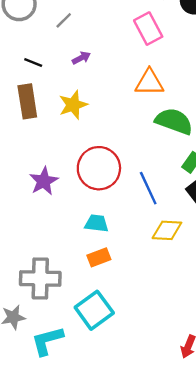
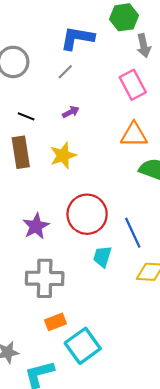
gray line: (64, 20) -> (65, 72), moved
cyan trapezoid: (97, 223) -> (102, 257), moved, turned -80
orange rectangle: (99, 257) -> (56, 322), moved
gray cross: (40, 279) -> (45, 278), moved

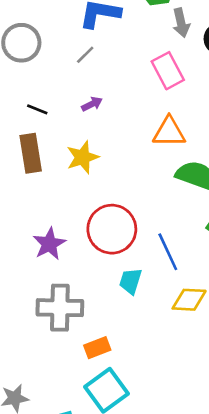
orange rectangle: (56, 322) -> (97, 348), moved

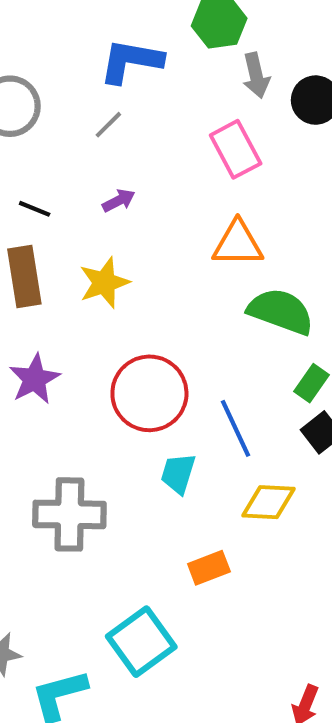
purple star: (49, 244) -> (35, 379), moved
orange rectangle: (97, 348) -> (209, 568), moved

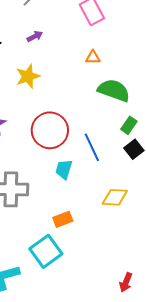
orange triangle: (238, 244) -> (93, 57), size x0.6
yellow diamond: (268, 502) -> (115, 197), moved
orange rectangle: (209, 568) -> (63, 219), moved

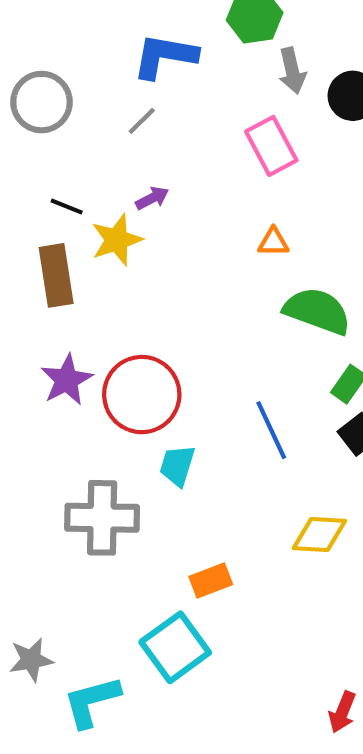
yellow star: (28, 76) -> (117, 240), moved
red circle: (50, 130) -> (142, 395), moved
cyan trapezoid: (64, 169) -> (177, 466), moved

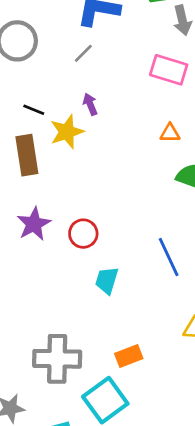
pink rectangle: (271, 146) -> (169, 70), turned -45
purple arrow: (152, 198) -> (90, 104), turned -85
red circle: (142, 395) -> (83, 234), size x0.6
gray cross: (102, 518) -> (57, 359), moved

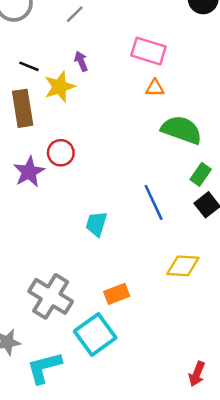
pink rectangle: (169, 70) -> (148, 51), moved
red circle: (83, 234) -> (61, 153), moved
gray cross: (57, 359) -> (51, 296), turned 30

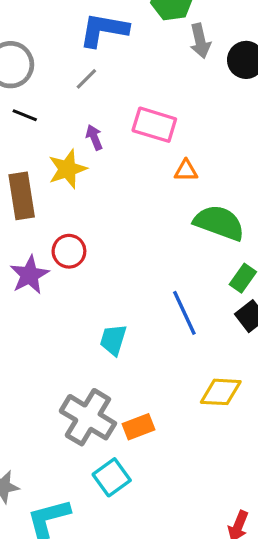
pink rectangle: (148, 51) -> (154, 125), moved
black line: (29, 66) -> (25, 115), moved
gray cross: (51, 296) -> (88, 417), moved
cyan square: (95, 335) -> (112, 477), size x0.7

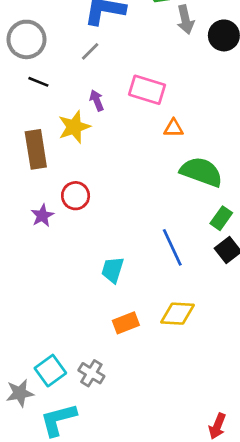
purple star: (29, 275) -> (42, 216), size x0.7
yellow diamond: (221, 392) -> (178, 314), moved
gray cross: (88, 417) -> (91, 373), moved, size x0.6
orange rectangle: (139, 427) -> (126, 323), moved
cyan square: (112, 477) -> (50, 371), moved

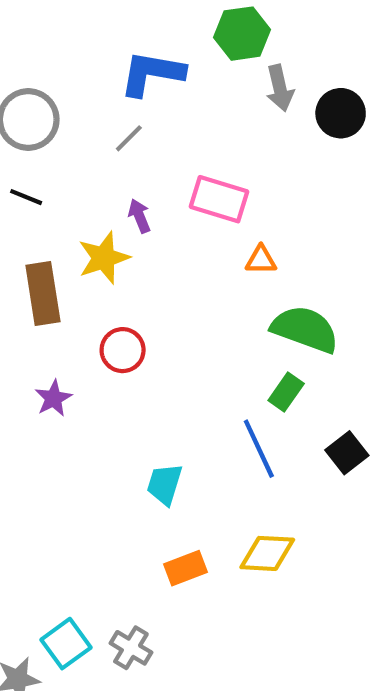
black line: (38, 82) -> (26, 197), moved
red circle: (76, 196) -> (123, 350), moved
green rectangle: (221, 218) -> (286, 392), moved

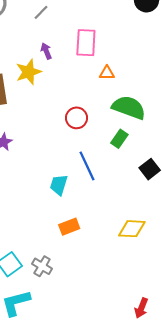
pink rectangle: (219, 199) -> (86, 43), turned 76
red circle: (123, 350) -> (77, 118), moved
blue line: (259, 449) -> (87, 166), moved
yellow diamond: (267, 553) -> (132, 229), moved

